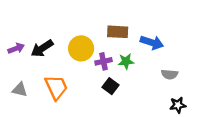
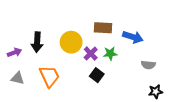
purple arrow: (16, 48) -> (14, 52), moved
black arrow: (42, 48) -> (37, 42), turned -54
purple cross: (103, 61) -> (91, 53), turned -32

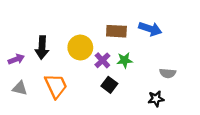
blue arrow: (133, 37) -> (150, 29), moved
black star: (156, 92) -> (156, 99), moved

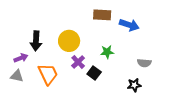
brown rectangle: (116, 31) -> (102, 15), moved
purple arrow: (16, 59) -> (21, 58), moved
purple cross: (102, 60) -> (78, 62), moved

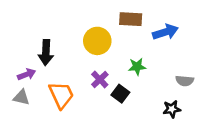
blue arrow: (129, 25) -> (165, 32), turned -36
yellow circle: (69, 41) -> (97, 41), moved

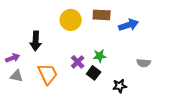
yellow circle: (97, 41) -> (71, 20), moved
green star: (137, 67) -> (100, 56), moved
purple arrow: (27, 74) -> (13, 58), moved
black star: (172, 109) -> (120, 86), moved

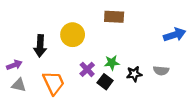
yellow circle: (71, 20) -> (73, 35), moved
blue arrow: (129, 25) -> (175, 35), moved
black star: (120, 86) -> (134, 74), moved

